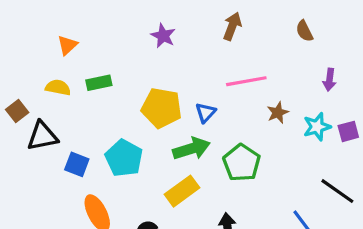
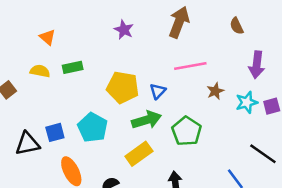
brown arrow: (232, 26) -> (179, 22), size x1.4
orange triangle: (67, 45) -> (47, 37), turned -36
purple arrow: (330, 80) -> (257, 65), size x1.5
black triangle: (42, 136) -> (27, 144), moved
blue square: (77, 164) -> (55, 132), turned -36

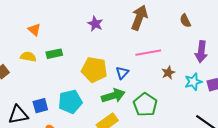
cyan pentagon: (93, 127) -> (70, 102), turned 30

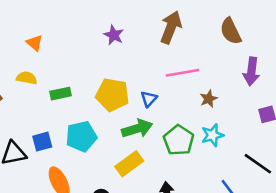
brown semicircle: (185, 21) -> (231, 31), size x1.5
green rectangle: (54, 54) -> (60, 94), moved
cyan star: (193, 82) -> (212, 135), moved

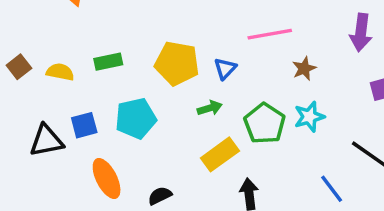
yellow semicircle: (27, 78) -> (60, 72), moved
green arrow: (137, 129) -> (210, 108), size x0.6
yellow rectangle: (129, 164) -> (220, 154), moved

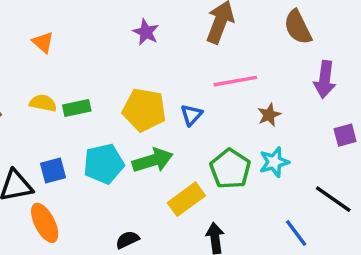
yellow semicircle: (60, 72) -> (43, 103), moved
green arrow: (210, 108) -> (153, 160), moved, size x1.6
orange ellipse: (107, 178) -> (45, 223), moved

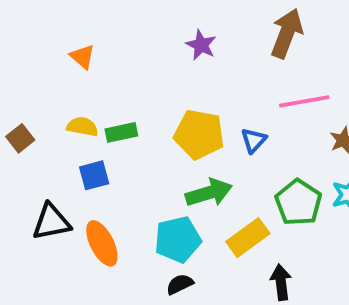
cyan pentagon: (104, 164) -> (178, 239), moved
blue square: (53, 171) -> (94, 175), moved
orange ellipse: (45, 223) -> (102, 243), moved

